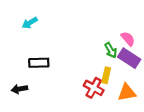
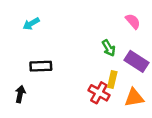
pink semicircle: (128, 39) -> (133, 21), moved
green arrow: (111, 50) -> (109, 48), moved
black arrow: (19, 89) -> (20, 94), turned 112

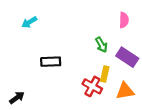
pink semicircle: (133, 21) -> (124, 20), turned 42
black rectangle: (41, 66) -> (51, 62), moved
black arrow: (20, 94) -> (17, 98), moved, turned 42

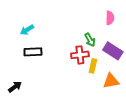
cyan arrow: (29, 22) -> (27, 30), moved
black rectangle: (51, 62) -> (33, 52), moved
red cross: (92, 86) -> (80, 55), moved, turned -36

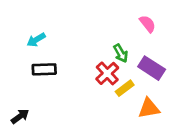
pink semicircle: (110, 18) -> (148, 24), turned -40
red cross: (80, 55) -> (107, 73), turned -36
yellow rectangle: (93, 66) -> (125, 88), turned 40

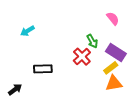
black rectangle: (44, 69) -> (43, 69), moved
yellow rectangle: (125, 88) -> (111, 68), moved

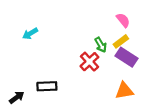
yellow rectangle: (111, 68) -> (121, 41), moved
black rectangle: (43, 69) -> (47, 86), moved

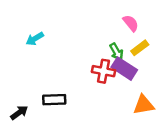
pink semicircle: (123, 20) -> (131, 23), moved
purple rectangle: (126, 57) -> (124, 69), moved
red cross: (89, 62) -> (103, 71), turned -36

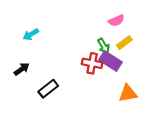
pink semicircle: (131, 23) -> (116, 21), turned 105
black rectangle: (54, 100) -> (48, 89), turned -36
black arrow: (19, 113) -> (22, 69), moved

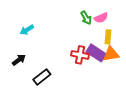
yellow rectangle: (124, 43) -> (108, 37), turned -48
green arrow: (104, 46) -> (86, 18), moved
orange triangle: (128, 93) -> (111, 54), moved

